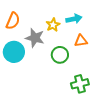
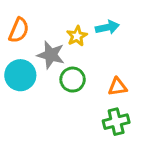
orange triangle: (81, 41) -> (118, 87), moved
green circle: (60, 55) -> (73, 80), moved

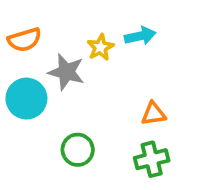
orange semicircle: (19, 30) -> (25, 40), turned 50
green circle: (73, 80) -> (78, 150), moved

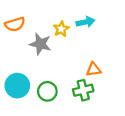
cyan circle: (26, 99) -> (17, 86), moved
green cross: (152, 159) -> (83, 90), moved

